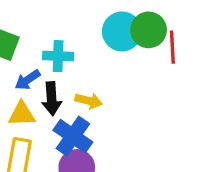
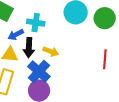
green circle: (149, 30) -> (105, 18), moved
red line: (172, 47) -> (105, 59), moved

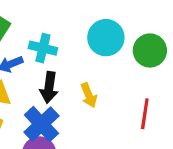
black arrow: (29, 48) -> (49, 87), moved
yellow arrow: (51, 51) -> (89, 95), moved, turned 42

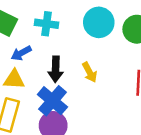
cyan cross: (43, 48) -> (47, 24), moved

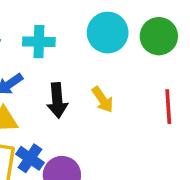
blue cross: (52, 101) -> (30, 158), moved, size x0.7

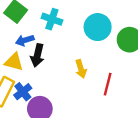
black arrow: (57, 100) -> (37, 55), moved
red line: (168, 107) -> (108, 84), moved

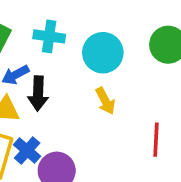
cyan circle: (98, 27) -> (103, 53), moved
red line: (108, 84) -> (156, 140), moved

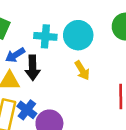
cyan cross: (49, 36) -> (45, 36), moved

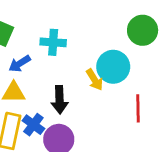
cyan circle: (78, 35) -> (113, 67), moved
black arrow: (33, 68) -> (60, 100), moved

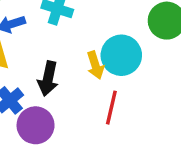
red line: (138, 108) -> (111, 108), moved

